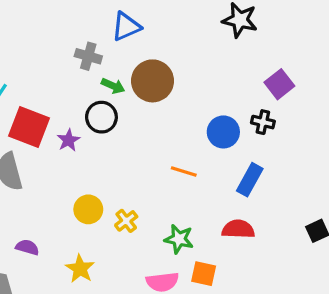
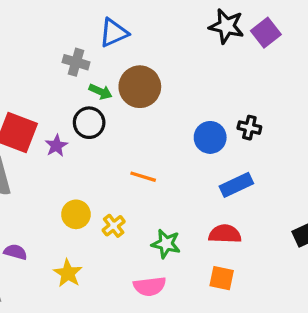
purple square: (279, 84) -> (266, 33), moved
orange line: (184, 171) -> (143, 177), moved
blue rectangle: (250, 180) -> (236, 185), turned 36
orange square: (204, 274) -> (222, 278), moved

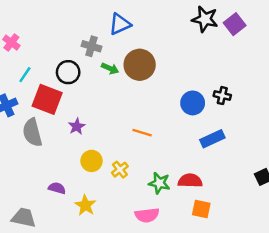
black circle: (89, 123) -> (68, 72), moved
purple star: (56, 146) -> (77, 126), moved
red semicircle: (225, 234) -> (190, 181), moved
purple semicircle: (15, 252) -> (57, 188), moved

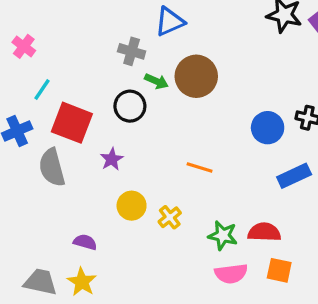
black circle: (68, 72) -> (130, 106), moved
yellow star: (85, 205) -> (82, 282), moved
pink semicircle: (147, 215) -> (231, 274), moved

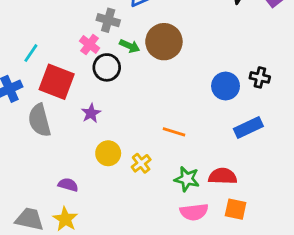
pink cross: (24, 46) -> (90, 44), moved
orange line: (200, 167) -> (174, 132), moved

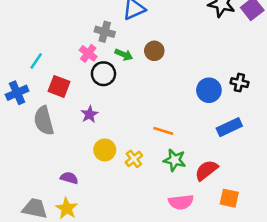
brown circle: (164, 42) -> (154, 51), size x0.6
red square: (57, 82) -> (59, 86), size x0.7
red semicircle: (223, 176) -> (206, 170), turned -40
green star: (187, 179) -> (175, 160), moved
orange square: (236, 209) -> (229, 198), moved

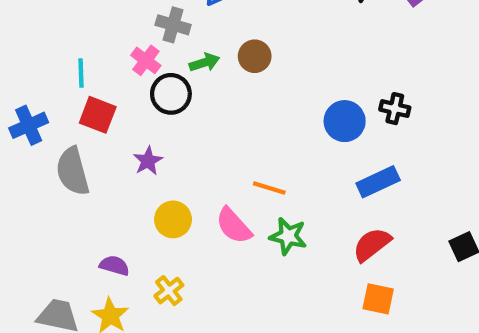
green arrow: (124, 55) -> (204, 63), turned -42
cyan line: (36, 61) -> (81, 73), moved, turned -36
yellow cross: (134, 159) -> (169, 291), moved
red semicircle: (206, 170) -> (372, 245), moved
pink semicircle: (181, 202) -> (234, 226), moved, turned 55

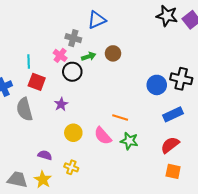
black cross: (395, 109) -> (181, 79), size x1.5
yellow cross: (169, 291) -> (71, 167), turned -32

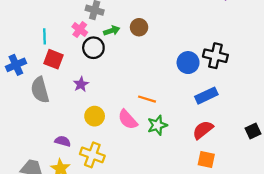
green star: (129, 141) -> (157, 125), turned -30
yellow cross: (71, 167) -> (92, 155), size x1.5

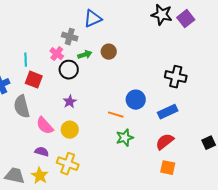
blue circle: (188, 63) -> (136, 100), moved
purple star: (81, 84) -> (70, 102), moved
pink semicircle: (128, 120) -> (45, 126), moved

